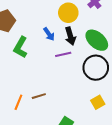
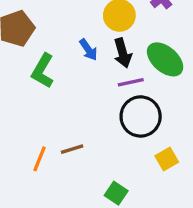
purple line: (63, 54) -> (131, 82), moved
black circle: (96, 68) -> (141, 116), moved

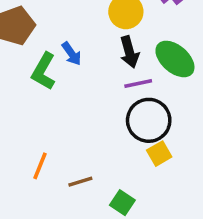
blue arrow: (88, 50) -> (72, 54), moved
brown line: (72, 149) -> (80, 182), moved
yellow square: (167, 159) -> (159, 154), moved

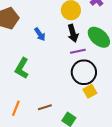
green L-shape: (44, 71) -> (22, 68), moved
orange line: (40, 166) -> (16, 108), moved

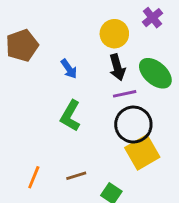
green L-shape: (22, 68) -> (70, 116), moved
yellow square: (90, 91) -> (142, 152), size x1.6

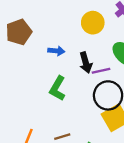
black arrow: (117, 67) -> (86, 63), moved
blue arrow: (69, 69) -> (56, 51), turned -49

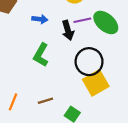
purple line: (101, 71) -> (82, 20), moved

